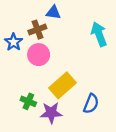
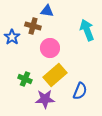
brown cross: (37, 30) -> (33, 26), turned 35
pink circle: (39, 55) -> (50, 48), moved
green cross: (28, 101) -> (25, 79), moved

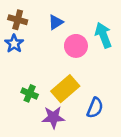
blue triangle: (47, 11) -> (56, 22), moved, turned -40
brown cross: (33, 26) -> (18, 20), moved
pink circle: (50, 48) -> (76, 46), moved

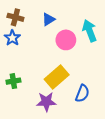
green cross: (30, 93) -> (13, 81), moved, turned -32

